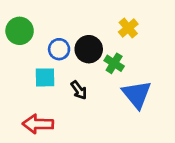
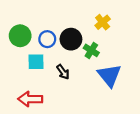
green circle: (20, 31) -> (20, 36), moved

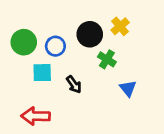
black circle: (71, 39) -> (90, 34), moved
blue triangle: (109, 75) -> (128, 88), size x0.6

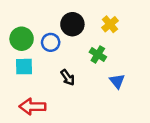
black circle: (90, 34) -> (72, 24), moved
cyan square: (42, 73) -> (24, 67), moved

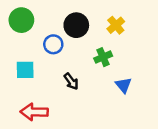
green circle: (22, 39) -> (21, 20), moved
green cross: (98, 54) -> (103, 57), turned 35

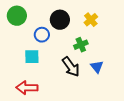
cyan square: (25, 70) -> (32, 57), moved
black arrow: (71, 81) -> (71, 67), moved, size x1.5

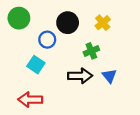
cyan square: (32, 57) -> (36, 65), turned 35
black arrow: (71, 67) -> (80, 76), turned -55

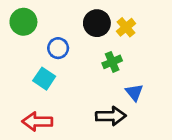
black circle: (68, 23) -> (97, 23), moved
black arrow: (80, 76) -> (111, 116), moved

